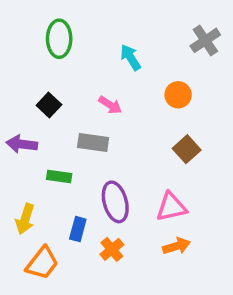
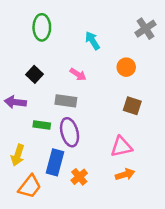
brown square: (187, 149) -> (132, 106), turned -30
purple ellipse: (115, 202) -> (70, 132), moved
blue rectangle: (78, 229) -> (55, 162), size x1.5

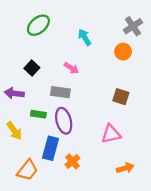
green ellipse: (42, 27) -> (38, 25), turned 50
orange circle: (126, 67) -> (123, 52), moved
yellow arrow: (18, 155) -> (14, 131), moved, turned -54
orange arrow: (125, 174) -> (125, 168), moved

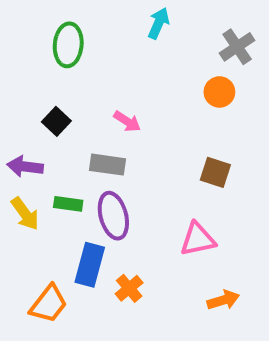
green ellipse: (38, 25) -> (68, 45), turned -45
cyan arrow: (85, 37) -> (159, 23), moved, turned 56
yellow arrow: (14, 131) -> (25, 214), moved

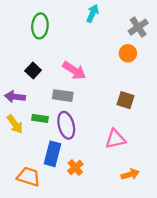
pink arrow: (127, 121) -> (74, 70), size x1.5
orange trapezoid: (49, 304) -> (29, 177), turned -110

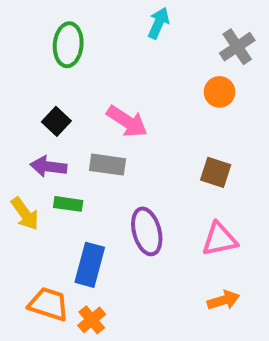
purple arrow: (15, 97) -> (49, 167), moved
purple ellipse: (66, 125) -> (147, 231), moved
pink triangle: (115, 139) -> (219, 239), moved
orange cross: (75, 168) -> (92, 320), moved

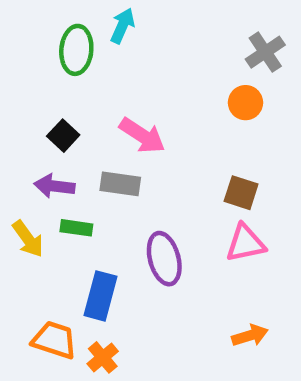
cyan arrow: (159, 23) -> (122, 26), moved
pink triangle: (219, 239) -> (245, 243), moved

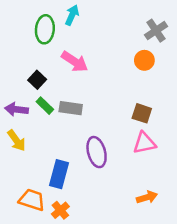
pink arrow: (142, 136) -> (75, 62), moved
purple arrow: (54, 186) -> (16, 109), moved
green rectangle: (76, 228) -> (45, 106), moved, turned 36

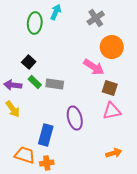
gray cross: (156, 31) -> (96, 18), moved
orange circle: (144, 60) -> (112, 47), size x1.5
pink arrow: (75, 62) -> (94, 67), moved
orange cross: (60, 210) -> (47, 163), turned 32

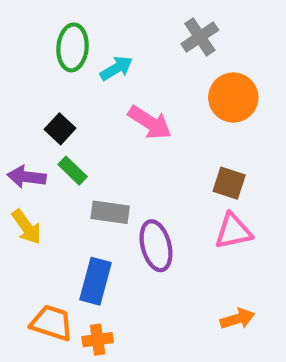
cyan arrow: (56, 12) -> (116, 68), moved, turned 35
pink arrow: (94, 67) -> (150, 123), moved
gray rectangle: (55, 84) -> (110, 212), moved

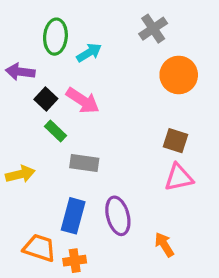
pink arrow: (150, 123) -> (83, 101), moved
purple arrow: (27, 177) -> (20, 72), moved
yellow arrow: (27, 227) -> (20, 174), turned -68
purple ellipse: (156, 246) -> (118, 216), moved
orange arrow: (237, 319) -> (164, 245), moved, turned -105

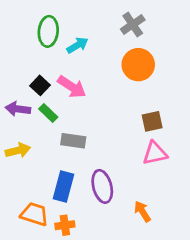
purple arrow: (20, 72) -> (18, 109), moved
orange circle: (179, 75) -> (138, 65), moved
brown square: (176, 141) -> (152, 121), turned -30

